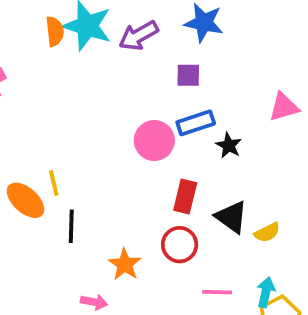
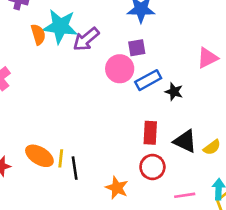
purple arrow: (139, 36) -> (86, 39), moved
pink circle: (154, 140) -> (120, 69), moved
yellow line: (54, 183) -> (61, 158), moved, turned 30

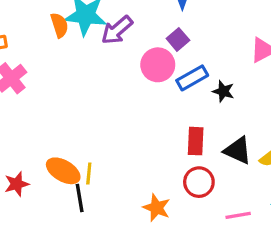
purple square: (137, 48) -> (178, 39), turned -30
black line: (75, 168) -> (80, 198), moved

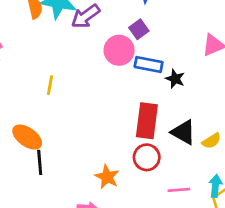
blue rectangle: (192, 78) -> (149, 64), turned 36
red rectangle: (196, 141) -> (147, 121), size x1.4
yellow line: (89, 173) -> (50, 85), moved

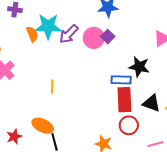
pink circle: (119, 50) -> (94, 38), moved
blue rectangle: (149, 64) -> (121, 80), moved
black star: (175, 79) -> (139, 67), size x1.5

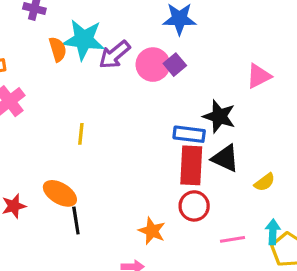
black triangle: (151, 103) -> (225, 158), moved

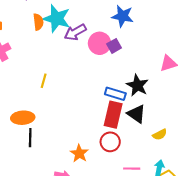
orange ellipse: (60, 193) -> (23, 118), turned -45

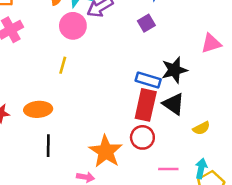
pink circle: (100, 43) -> (73, 26), moved
black star: (137, 85) -> (174, 70), turned 30
black line: (30, 138) -> (48, 146), moved
orange star: (79, 153) -> (106, 151), size x1.5

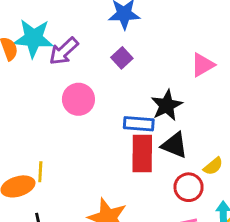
pink circle: (73, 26) -> (78, 99), moved
yellow line: (63, 65) -> (40, 172), moved
red circle: (142, 137) -> (189, 187), moved

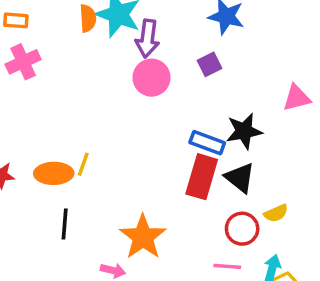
purple arrow: (64, 51) -> (147, 39), turned -56
pink circle: (78, 99) -> (152, 78), moved

